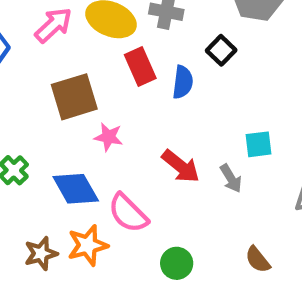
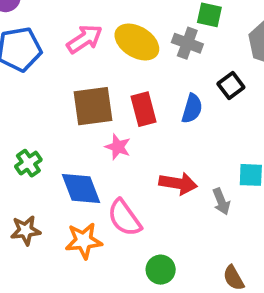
red rectangle: (140, 67) -> (143, 109), moved
red arrow: (181, 166) -> (178, 183), turned -39
brown star: (41, 253) -> (26, 230), moved

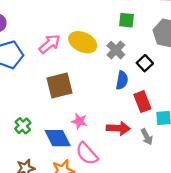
gray cross: (187, 43) -> (116, 50), moved, turned 30
red rectangle: (143, 109) -> (142, 102), moved
pink star: (118, 147) -> (79, 121), moved

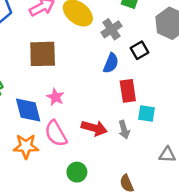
red arrow: (118, 128) -> (94, 128), moved

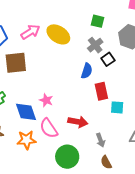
gray cross: (112, 29) -> (95, 45), moved
brown square: (43, 54) -> (16, 63), moved
gray arrow: (124, 130) -> (101, 140), moved
green circle: (77, 172) -> (67, 157), size x1.5

